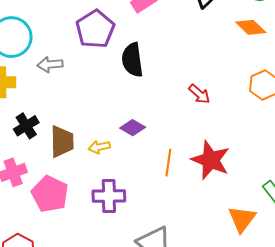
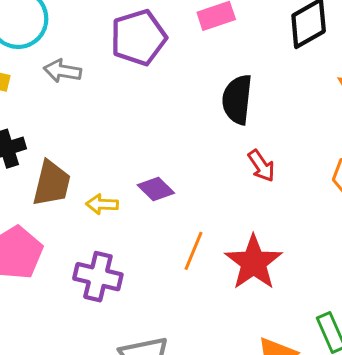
black semicircle: (132, 60) -> (237, 99), moved

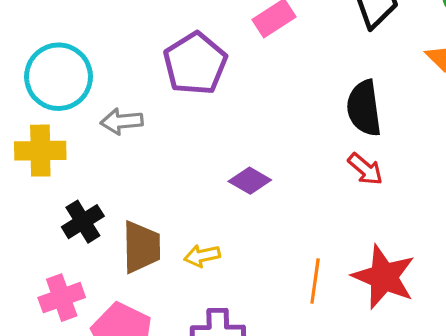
black semicircle: (237, 99) -> (364, 108), moved
purple diamond: (156, 189) -> (250, 181), moved

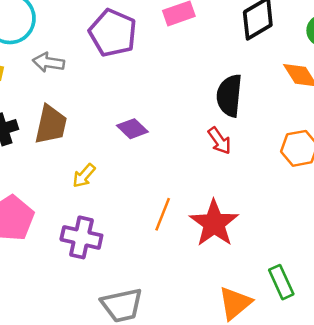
purple pentagon: (195, 64) -> (113, 33), turned -30
brown trapezoid: (141, 247) -> (51, 125), moved
yellow arrow: (202, 256) -> (84, 176), turned -50

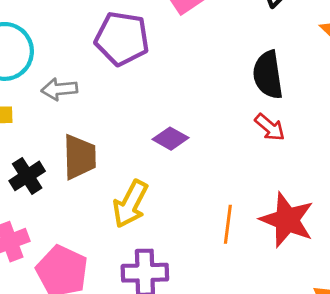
yellow arrow: (84, 176) -> (130, 204), size x1.6

